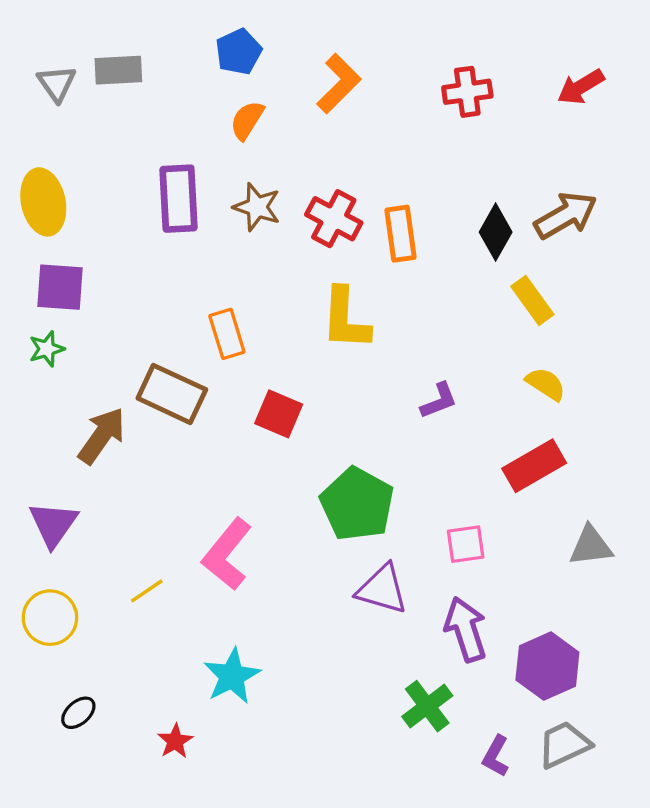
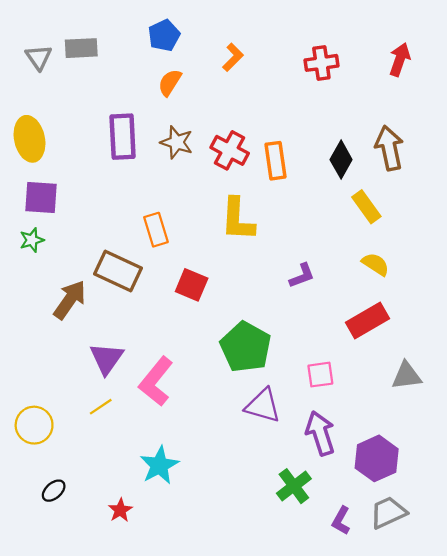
orange L-shape: (339, 83) -> (233, 57), size x0.7
red arrow: (581, 87) -> (400, 60), turned 140
brown arrow: (566, 215) -> (389, 148), turned -72
purple triangle: (53, 524) -> (107, 358), moved

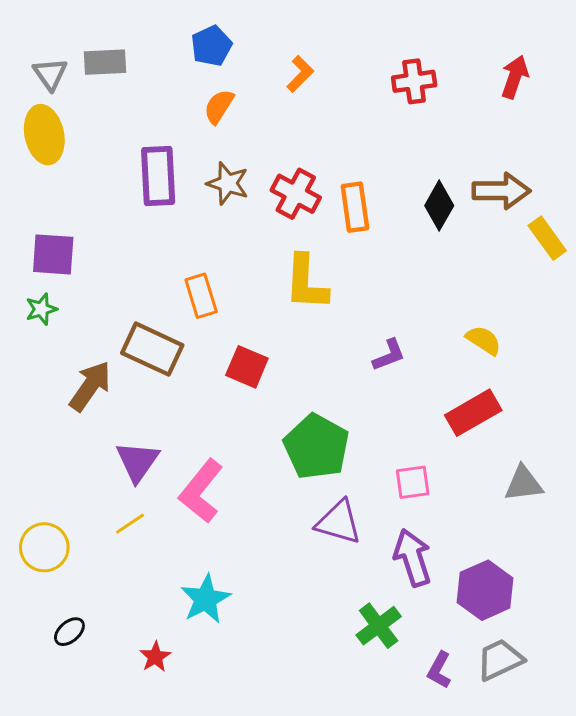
yellow ellipse: (29, 139) -> (44, 135), moved
brown arrow: (389, 148) -> (501, 191), turned 102
yellow rectangle: (366, 207) -> (547, 238), moved

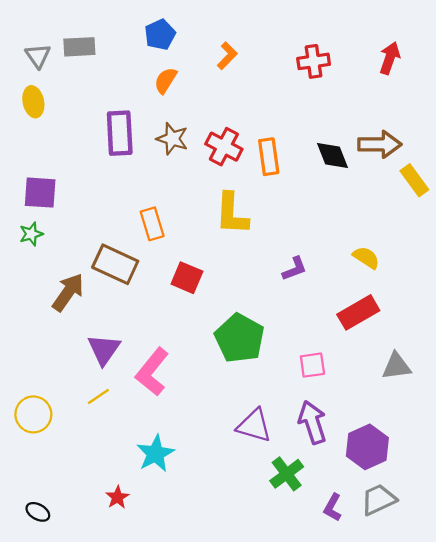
yellow ellipse: (44, 135) -> (33, 102), size x0.7
black diamond: (439, 206) -> (333, 156), turned -51
purple triangle: (339, 522) -> (254, 426), moved
black ellipse: (69, 632) -> (38, 512), moved, turned 70

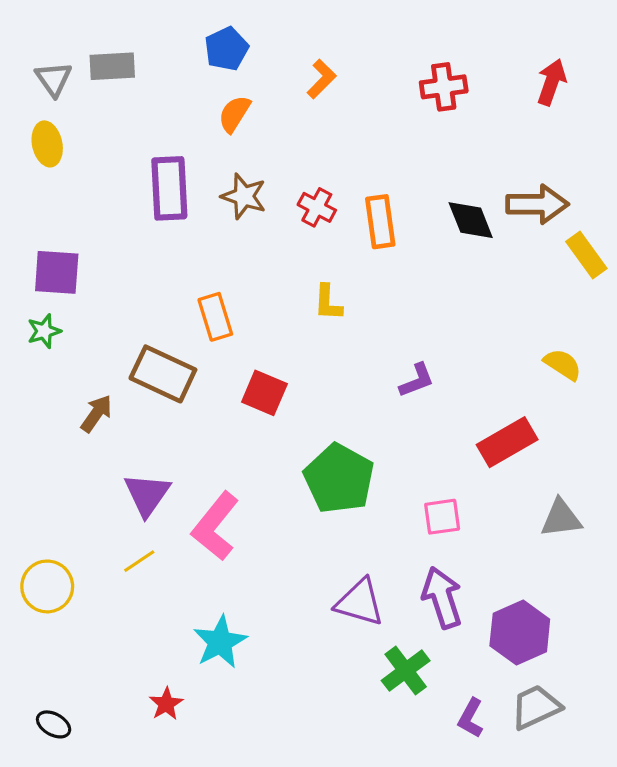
red cross: (224, 147) -> (317, 207), size x0.7
yellow L-shape: (232, 214) -> (328, 303), size x0.6
yellow semicircle: (366, 258) -> (563, 364), moved
brown arrow: (68, 292) -> (96, 414), size x0.7

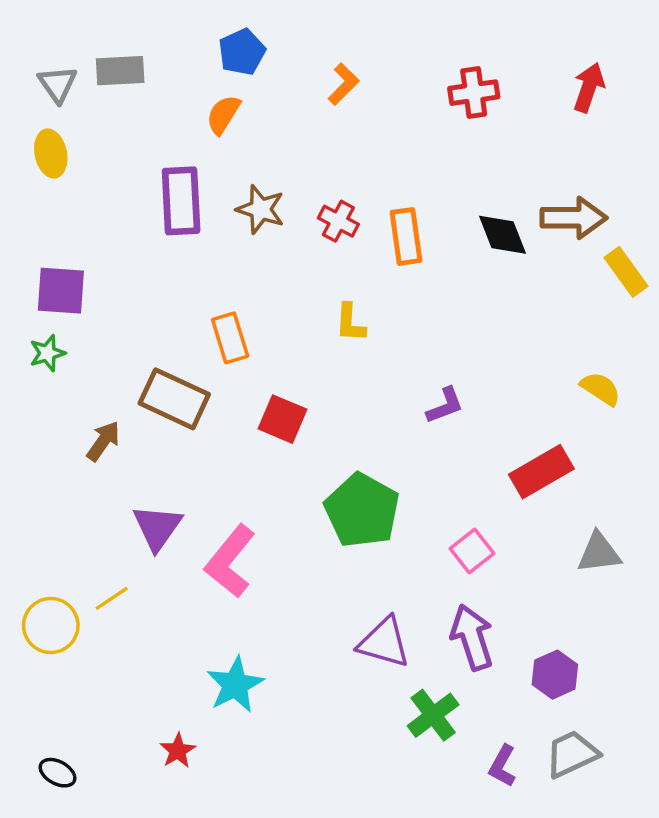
orange semicircle: (234, 114) -> (223, 115), moved
pink square: (442, 517) -> (472, 551), turned -30
yellow line: (139, 561) -> (112, 598), moved
purple hexagon: (520, 632) -> (555, 675), size x0.7

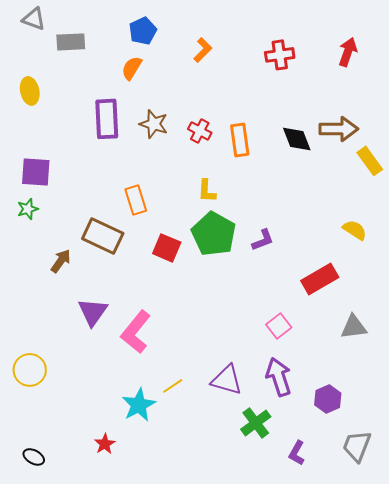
gray triangle: (58, 84) -> (34, 19), moved, turned -35
green pentagon: (362, 510) -> (214, 234), moved
yellow line: (112, 598) -> (173, 386), moved
gray trapezoid: (572, 754) -> (357, 446), moved, turned -44

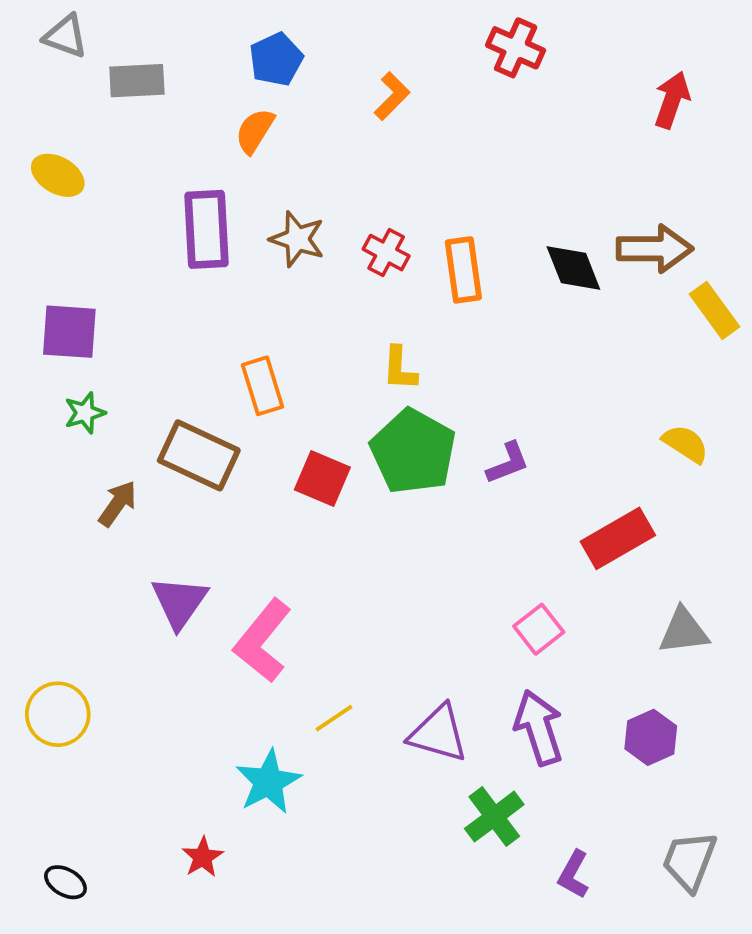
red cross: (280, 55) -> (516, 48), moved, turned 32
yellow ellipse: (30, 91) -> (58, 175), turned -48
green star: (28, 209) -> (85, 413), moved
yellow line: (173, 386) -> (334, 718), moved
purple hexagon: (328, 399) -> (651, 737), moved

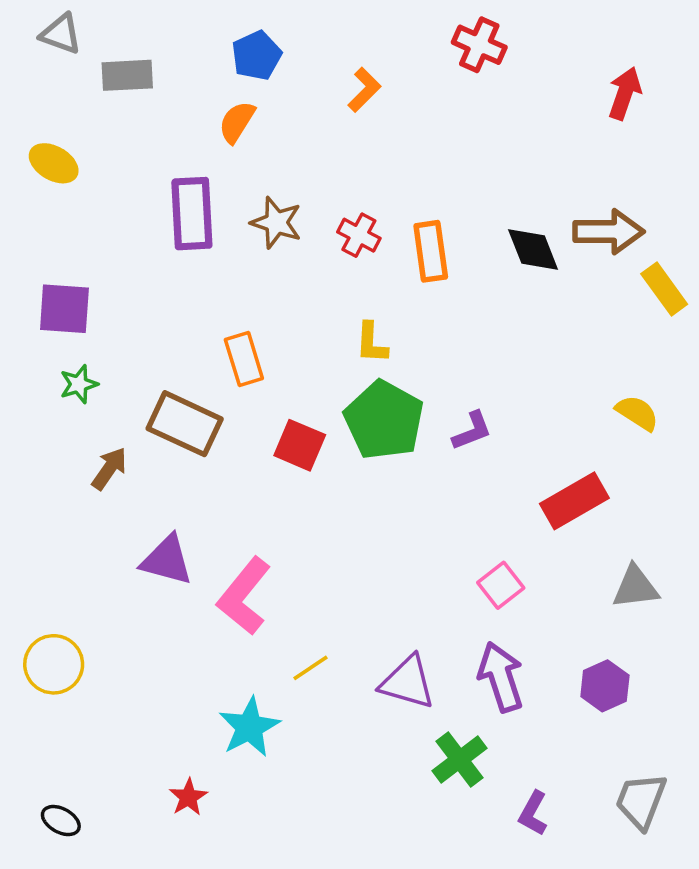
purple triangle: (179, 602) -> (167, 560), turned -50

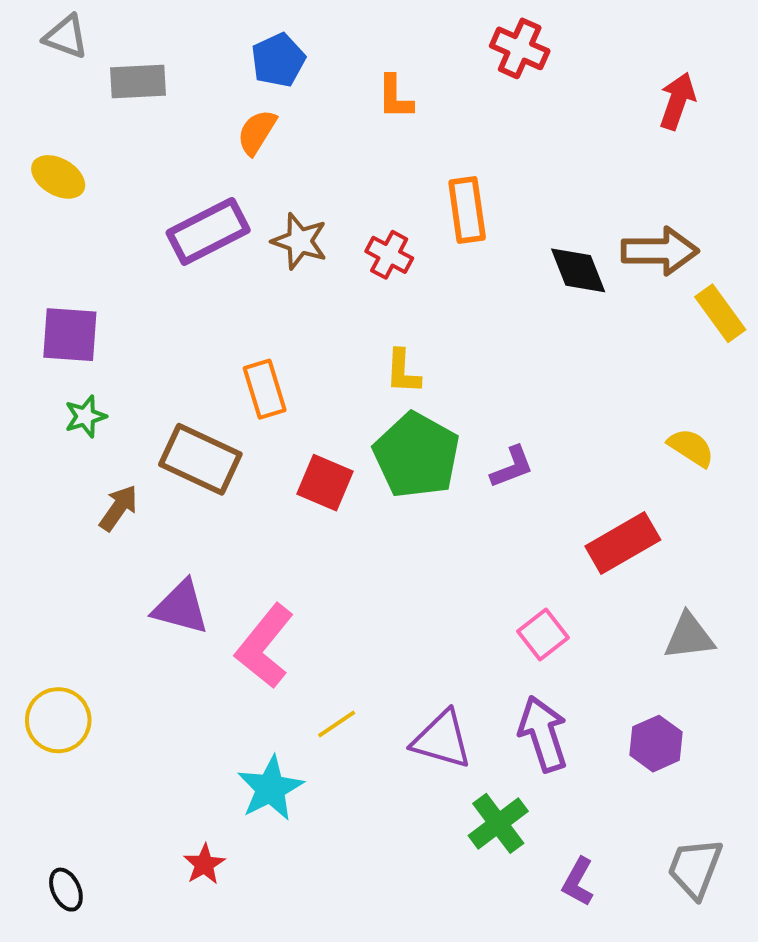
orange L-shape: (364, 90) -> (395, 97), turned 135
purple rectangle: (192, 214) -> (208, 231), turned 66
orange rectangle: (431, 251) -> (467, 210), moved
black ellipse: (61, 821) -> (66, 890), turned 36

